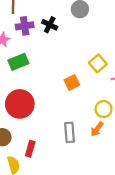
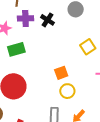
yellow square: (98, 63) -> (88, 47), moved
yellow circle: (104, 109) -> (67, 91), moved

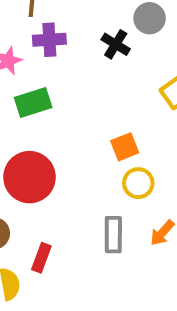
black cross: (47, 20) -> (116, 44), moved

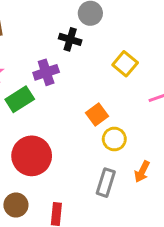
purple cross: (49, 40) -> (46, 72), moved
gray rectangle: (113, 235) -> (106, 183), turned 32

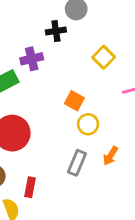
black cross: (70, 39) -> (56, 31), turned -30
orange square: (97, 115) -> (74, 101), turned -30

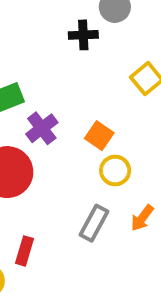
purple cross: (32, 59) -> (42, 128), moved, turned -30

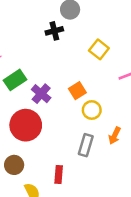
orange square: (99, 136) -> (77, 91), turned 36
red rectangle: (25, 251) -> (59, 175), moved

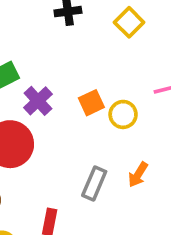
yellow square: (99, 49) -> (129, 22), moved
yellow circle: (92, 110) -> (123, 114), moved

